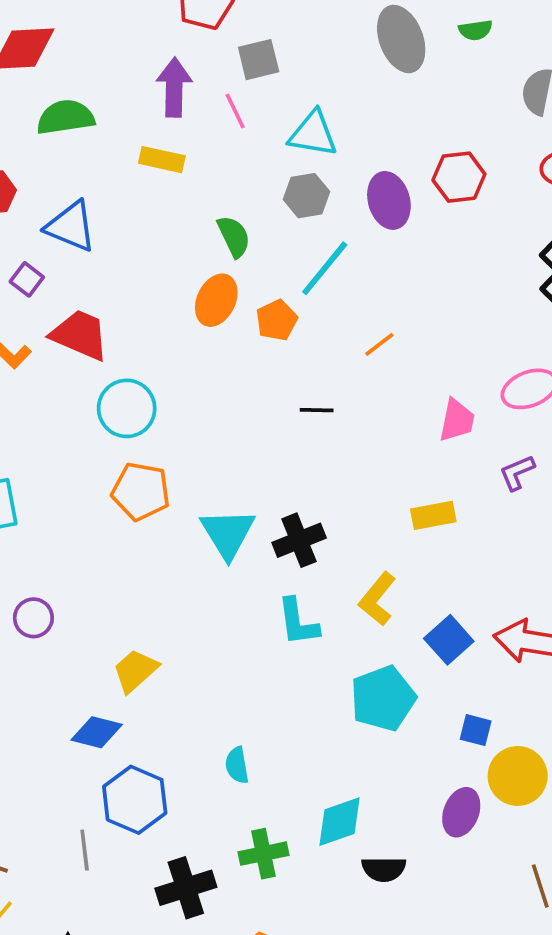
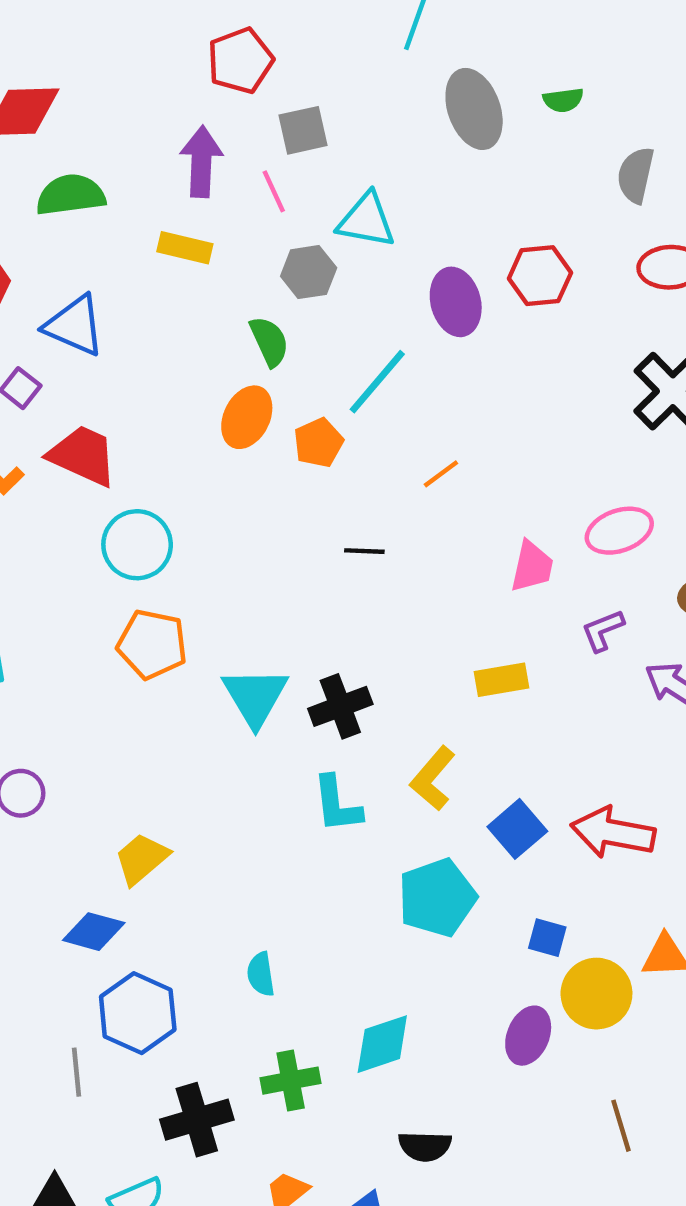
gray hexagon: (307, 196) -> (309, 272), moved
black semicircle: (384, 869) -> (425, 1146), moved

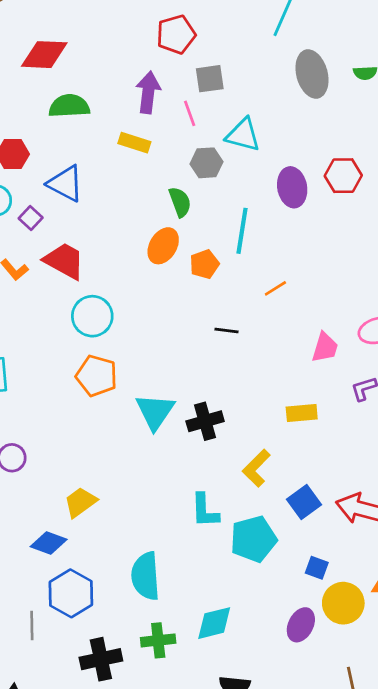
cyan line: (377, 382) -> (242, 231), turned -36
cyan L-shape: (337, 804) -> (205, 511), moved
cyan semicircle: (261, 974) -> (146, 576), size x1.8

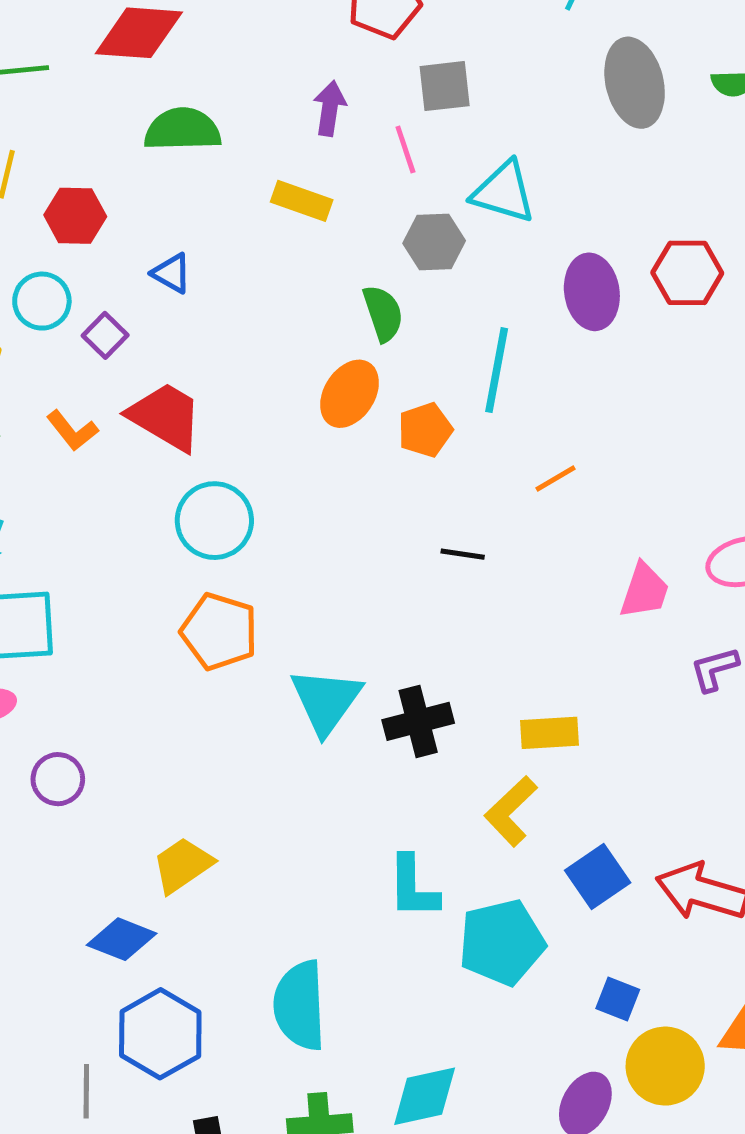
purple arrow: (148, 92) -> (330, 108), size x0.7
blue triangle: (65, 184) -> (171, 273), size x0.6
yellow rectangle: (302, 413) -> (549, 733), moved

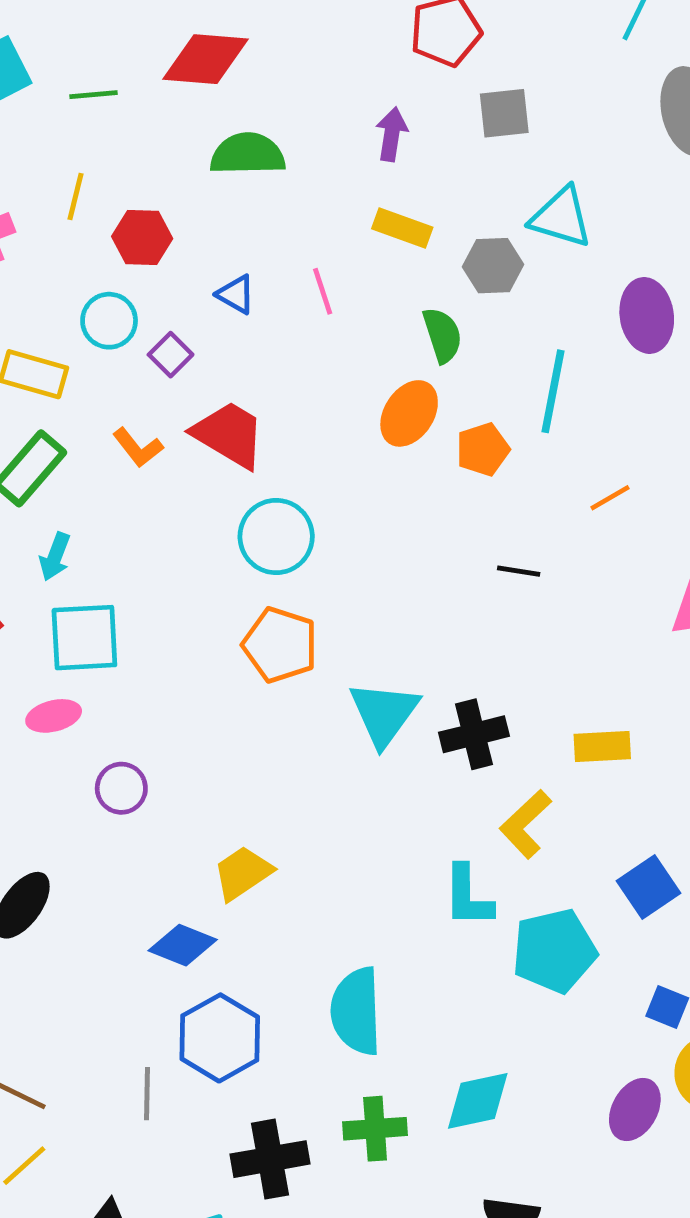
pink line: (405, 149) -> (323, 291), moved
yellow rectangle: (302, 201) -> (402, 228), moved
yellow L-shape: (511, 811) -> (525, 824), moved

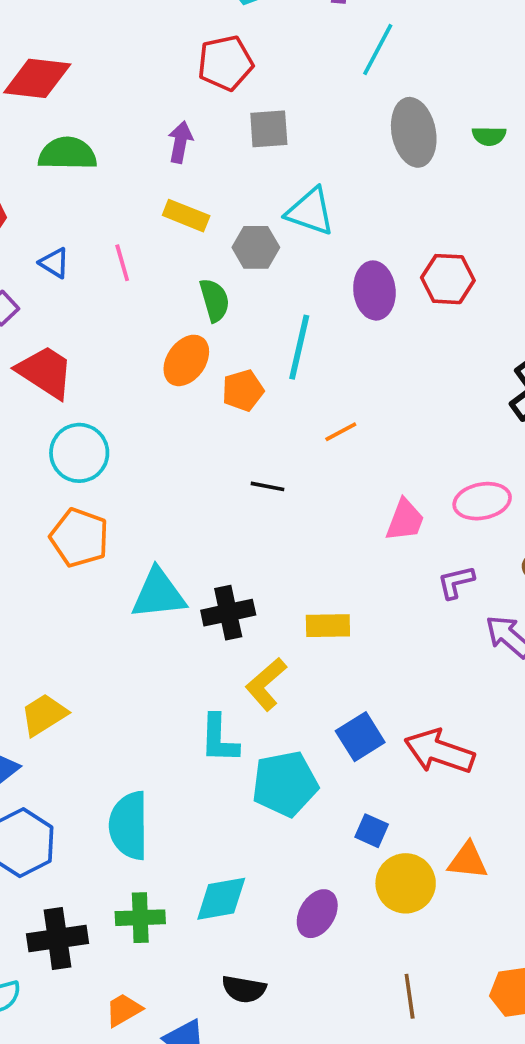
cyan triangle: (384, 713) -> (159, 594), turned 46
purple ellipse: (635, 1110) -> (317, 914), moved

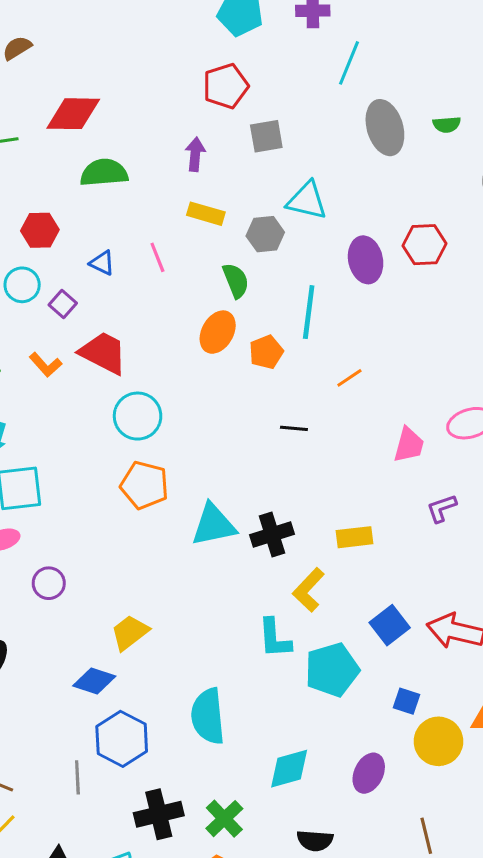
purple L-shape: (456, 582) -> (442, 508), moved
green cross: (140, 918) -> (224, 819), moved, turned -36
brown line: (410, 996) -> (426, 836), moved

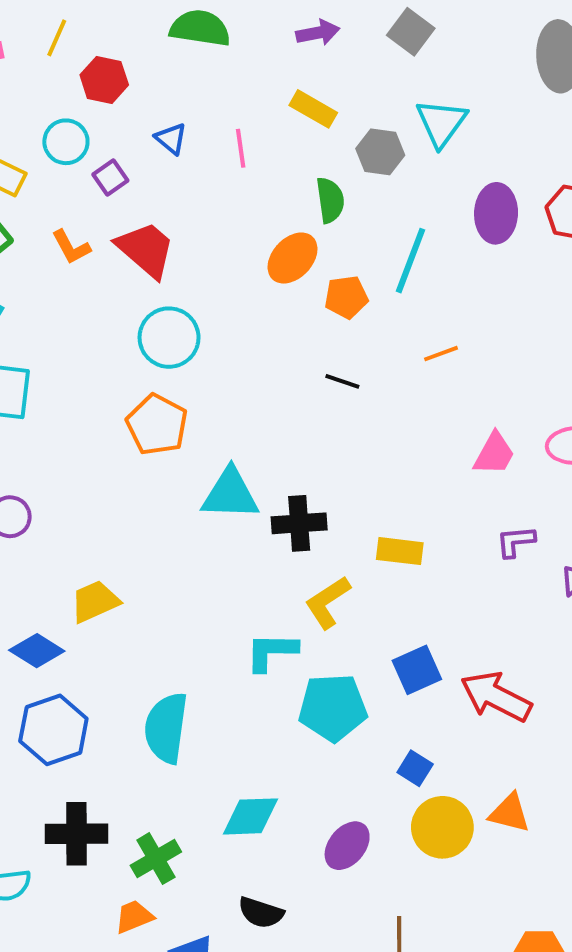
gray square: (266, 136) -> (411, 32), turned 33
purple arrow: (195, 154) -> (318, 33), turned 60
cyan triangle: (307, 201) -> (441, 123), turned 39
black line: (294, 428) -> (342, 381), moved
cyan L-shape: (275, 638) -> (271, 652), turned 81

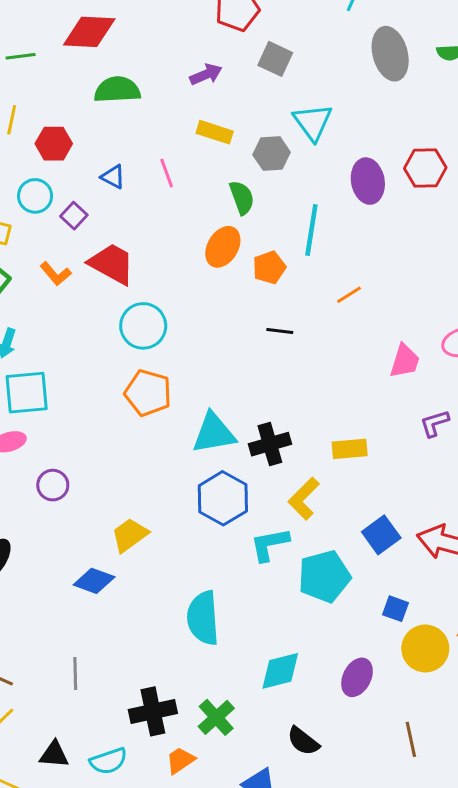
blue hexagon: (53, 730) -> (223, 498), moved
black semicircle: (261, 913) -> (303, 741), turned 32
orange trapezoid: (134, 917) -> (180, 760), moved

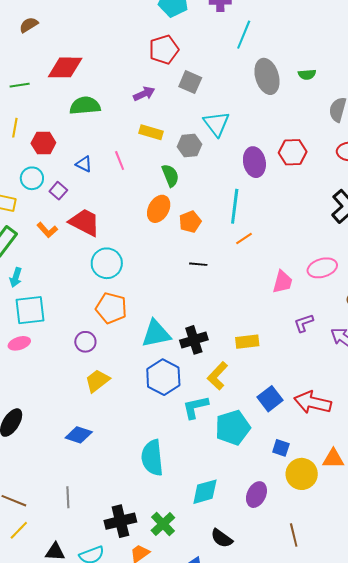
cyan line: (311, 230) -> (235, 206), moved
purple circle: (53, 485) -> (85, 342), moved
yellow trapezoid: (130, 535) -> (97, 381), moved

